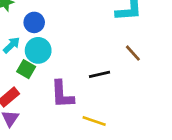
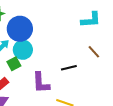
blue circle: (34, 22) -> (20, 29), size x1.6
green square: (26, 69) -> (14, 64), turned 32

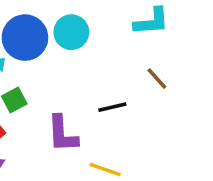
cyan circle: (23, 50) -> (71, 32), moved

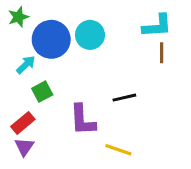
brown line: (157, 79) -> (162, 53), moved, turned 42

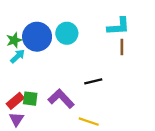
green star: (18, 17) -> (14, 40), moved
green square: (42, 92) -> (30, 99), moved, turned 35
purple L-shape: (83, 120) -> (61, 99), turned 140

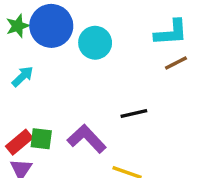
blue circle: (37, 37) -> (51, 26), moved
green star: (14, 40) -> (18, 26), moved
brown line: (122, 47) -> (176, 63), turned 63

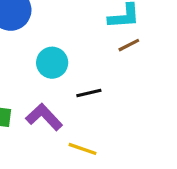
cyan circle: (95, 43) -> (52, 63), moved

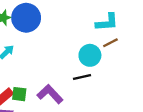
cyan circle: (52, 63) -> (90, 55), moved

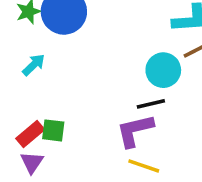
purple L-shape: (50, 94) -> (135, 130), moved, turned -60

